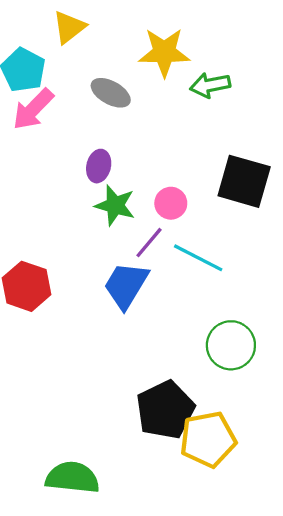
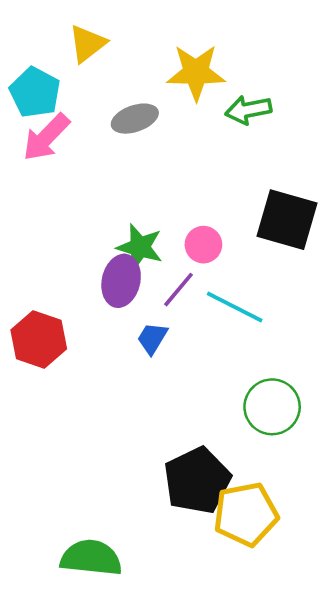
gray ellipse: (111, 93) -> (135, 119), turned -48
purple ellipse: (99, 166) -> (121, 281), moved, size x1.4
blue trapezoid: (126, 285) -> (152, 338), size x0.6

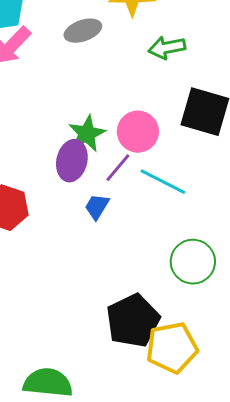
green arrow: (248, 110) -> (167, 48), moved
pink circle: (203, 245) -> (138, 132), size x1.4
green star: (140, 247) -> (87, 134), turned 30

